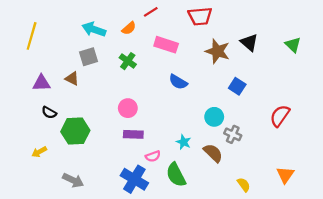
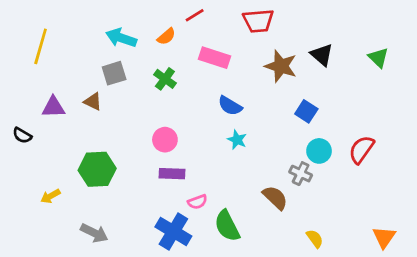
black semicircle: (49, 112) -> (22, 135), moved
cyan circle: (214, 117) -> (319, 151), moved
cyan star: (184, 142) -> (237, 140), moved
orange triangle: (285, 175) -> (384, 237), moved

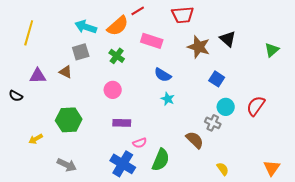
orange semicircle: (166, 36) -> (118, 26), size x1.6
green triangle: (378, 58) -> (272, 50), moved, turned 35
pink circle: (165, 140) -> (113, 90), moved
green semicircle: (227, 226) -> (161, 160), turned -130

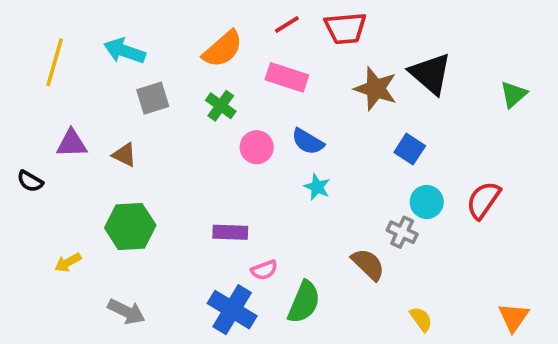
red line: (138, 11) -> (287, 24), moved
cyan arrow: (86, 27) -> (124, 51), moved
black triangle: (228, 39) -> (430, 74), size x1.4
brown triangle: (66, 72) -> (124, 155), moved
pink circle: (113, 90) -> (257, 147), moved

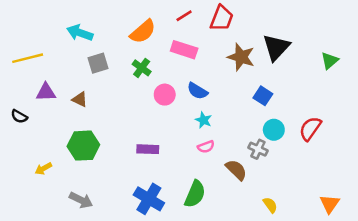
red trapezoid: (345, 28) -> (222, 18), turned -64
yellow line: (55, 62) -> (28, 58), moved, turned 60
black triangle: (430, 74) -> (276, 47), turned 32
pink semicircle: (264, 270) -> (206, 147), moved

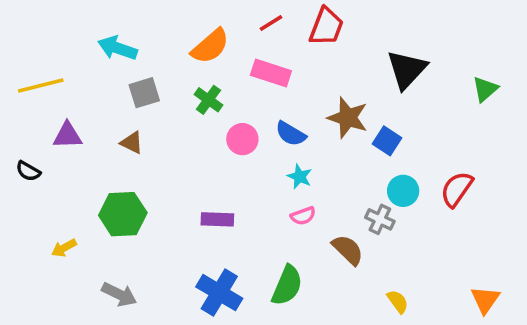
brown star: (241, 57) -> (348, 118), moved
brown triangle: (80, 99) -> (132, 143), moved

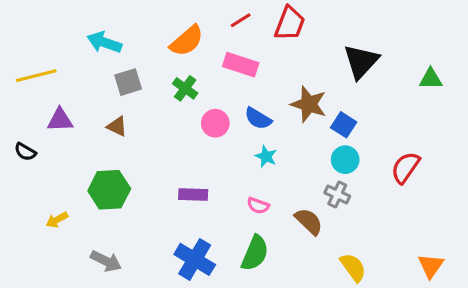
green triangle: (485, 89) -> (431, 79), turned 40
cyan circle: (403, 191) -> (345, 160), moved
pink semicircle: (303, 216) -> (258, 206), moved, turned 40
yellow semicircle: (398, 302) -> (353, 267), size x1.4

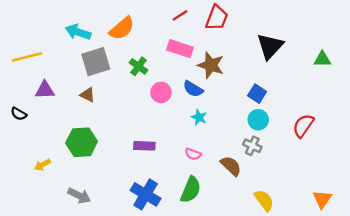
orange semicircle: (187, 41) -> (122, 28), moved
gray square: (128, 82) -> (96, 62), size x1.4
brown star: (309, 104) -> (211, 65), moved

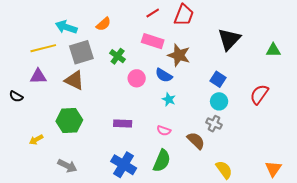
orange semicircle: (122, 28) -> (103, 24), size x0.7
yellow line: (27, 57) -> (43, 48), moved
brown triangle: (87, 95) -> (74, 80), size x1.5
red semicircle: (303, 126) -> (259, 94), moved

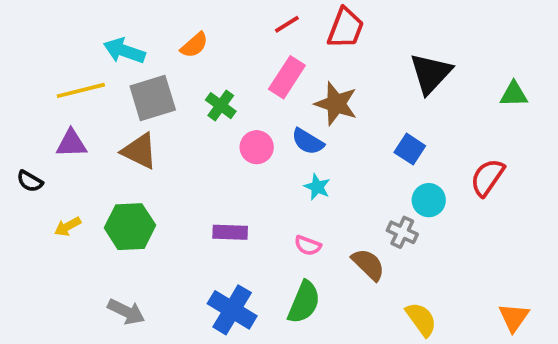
pink rectangle: (153, 41) -> (287, 77), turned -75
cyan circle: (219, 101) -> (429, 200), moved
yellow arrow: (36, 140) -> (68, 227), moved

